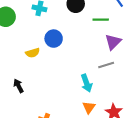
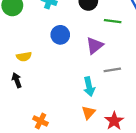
purple triangle: (113, 42) -> (95, 46), moved
yellow semicircle: (33, 53) -> (24, 57), moved

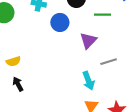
blue circle: (60, 35) -> (60, 22), moved
yellow semicircle: (24, 57) -> (13, 61), moved

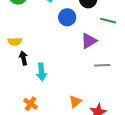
cyan arrow: (88, 81) -> (41, 72), moved
black arrow: (18, 84) -> (23, 58), moved

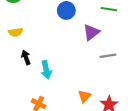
yellow semicircle: (15, 42) -> (16, 32), moved

